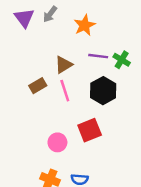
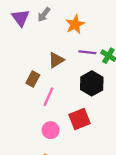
brown rectangle: (38, 86) -> (33, 79), turned -32
pink line: (65, 91) -> (48, 97), moved, turned 42

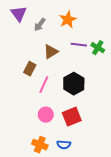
gray arrow: (44, 14) -> (40, 25), moved
black hexagon: (92, 83) -> (74, 84), moved
red square: (80, 119) -> (72, 117), moved

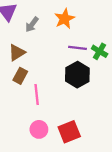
brown triangle: (51, 52) -> (17, 52), moved
black hexagon: (74, 84) -> (77, 75), moved
pink line: (44, 85) -> (37, 94), turned -30

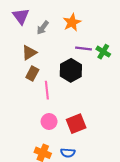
black hexagon: (77, 75) -> (71, 70), moved

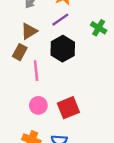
purple line: (83, 48) -> (60, 20), moved, turned -42
brown triangle: (29, 53) -> (29, 31), moved

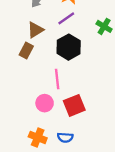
pink line: (36, 71) -> (57, 79), moved

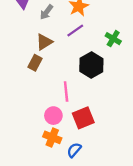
black hexagon: (69, 47) -> (91, 65), moved
orange cross: (38, 137) -> (52, 137), moved
blue semicircle: (65, 137) -> (74, 150), turned 126

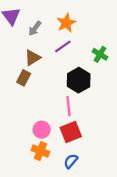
pink line: (66, 91) -> (69, 106), moved
blue semicircle: (74, 150) -> (71, 161), moved

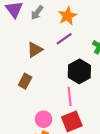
gray arrow: (35, 28) -> (37, 13), moved
brown rectangle: (24, 78) -> (25, 81), moved

